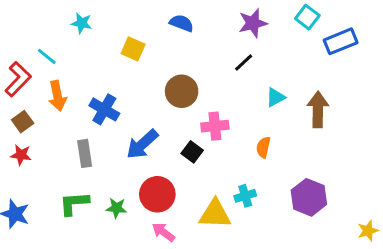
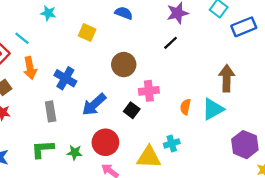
cyan triangle: (275, 97) -> (213, 109), moved, size x1.5
purple hexagon: (309, 197) -> (245, 145), moved

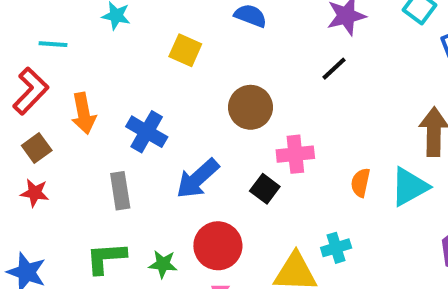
cyan line: (22, 38) -> (53, 44), moved, turned -35

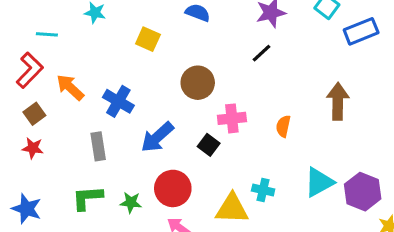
orange arrow: (84, 113) -> (70, 87), turned 144
orange semicircle: (360, 183) -> (283, 126), moved
cyan triangle: (409, 187) -> (319, 182), moved
cyan cross: (336, 248) -> (263, 190), turned 30

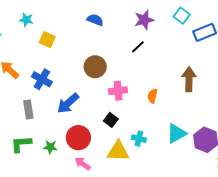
yellow square: (148, 39) -> (47, 40), moved
black square: (209, 145) -> (111, 120), moved

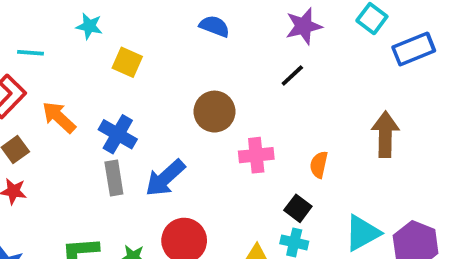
gray rectangle: (28, 109) -> (114, 178), moved
black square: (111, 120) -> (298, 208), moved

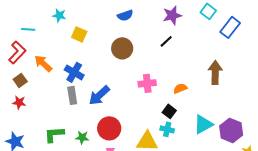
blue semicircle: (214, 26) -> (125, 15), turned 140
blue rectangle: (414, 49) -> (230, 27), turned -30
brown circle: (214, 112) -> (122, 48), moved
orange semicircle: (319, 165) -> (180, 88), turned 56

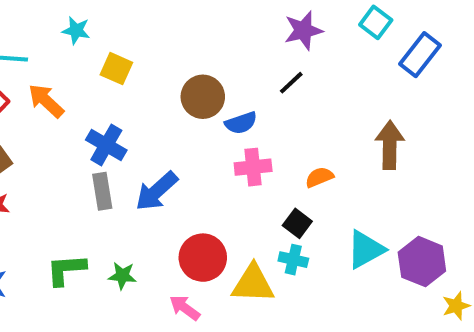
blue semicircle: (125, 15) -> (241, 123), moved
orange arrow: (43, 63) -> (46, 101), moved
red circle: (109, 128) -> (203, 258), moved

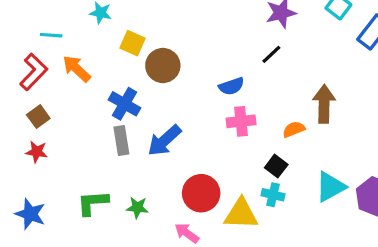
brown circle: (203, 97) -> (163, 65), moved
brown arrow: (390, 145) -> (324, 104), moved

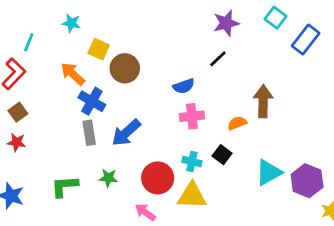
cyan line: (51, 35) -> (29, 42), turned -72
orange arrow: (77, 69) -> (73, 74), moved
cyan cross: (273, 195) -> (192, 161), moved
green star: (137, 208) -> (108, 178), moved

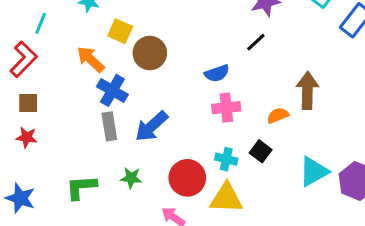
brown square: (18, 112) -> (28, 103), turned 36

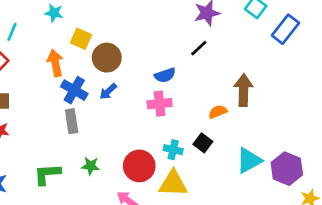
orange arrow: (91, 59) -> (55, 63), turned 35
pink cross: (226, 108) -> (160, 104), moved
blue arrow: (151, 126) -> (108, 91), moved, size x0.6

